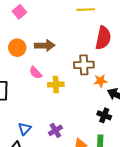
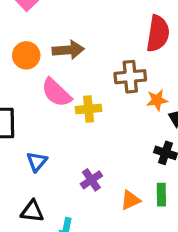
pink semicircle: (36, 73) -> (56, 93), size x1.5
blue triangle: (25, 129) -> (37, 162), moved

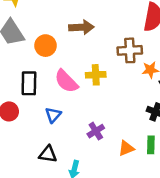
orange circle: (26, 55) -> (46, 46), moved
pink semicircle: (56, 93) -> (66, 81), moved

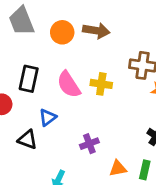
orange circle: (46, 46) -> (62, 32), moved
black triangle: (48, 154) -> (28, 140), moved

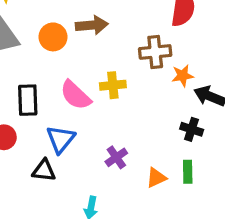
blue triangle: (48, 117) -> (61, 139), size x1.4

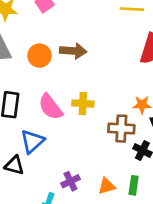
brown cross: (155, 52) -> (121, 129), moved
purple cross: (116, 157) -> (70, 181), moved

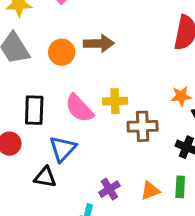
brown cross: (121, 129) -> (143, 126), moved

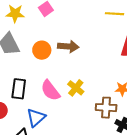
yellow cross: (115, 101) -> (76, 88), turned 35
brown cross: (143, 126) -> (106, 108), moved

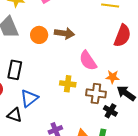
yellow cross: (76, 88) -> (68, 84), moved, turned -35
pink semicircle: (50, 90) -> (88, 61), moved

